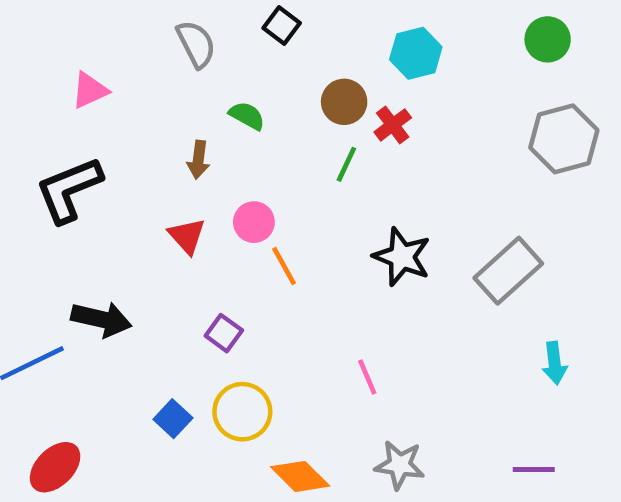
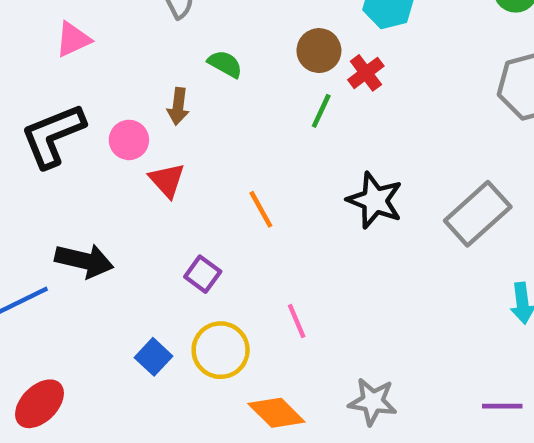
pink circle: (254, 222) -> (129, 140), moved
pink line: (367, 377) -> (297, 321), moved

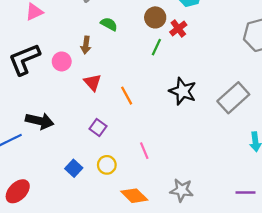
red triangle: (167, 180) -> (92, 82), moved
yellow circle: (221, 350) -> (107, 165), size x0.7

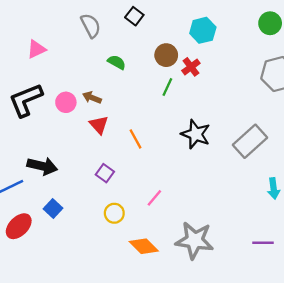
brown arrow: (86, 45) -> (92, 98), moved, turned 105
pink line: (144, 151) -> (154, 198), turned 63
blue square: (74, 168) -> (53, 209), moved
gray star: (182, 190) -> (195, 240), size x1.5
red ellipse: (18, 191) -> (19, 226), moved

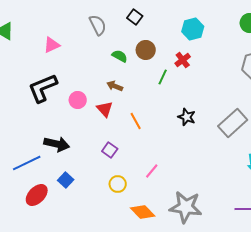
brown circle: (166, 55) -> (146, 50), moved
brown arrow: (92, 98) -> (115, 86), moved
pink circle: (66, 102) -> (78, 100), moved
black star: (196, 134) -> (187, 117), size x0.7

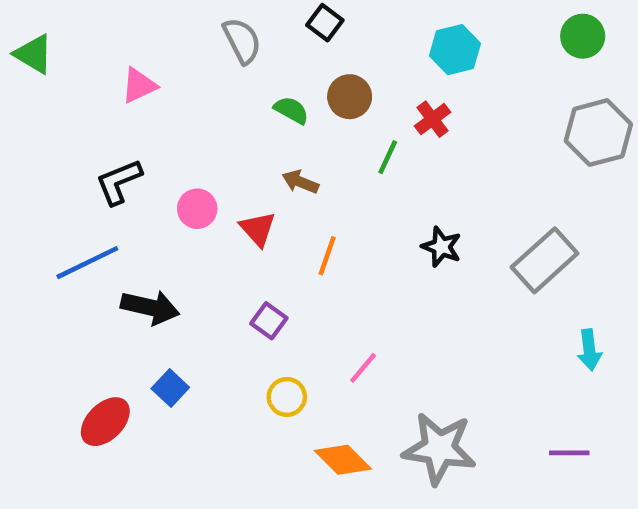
brown arrow: (115, 86) -> (300, 182), moved
black L-shape: (43, 88) -> (119, 182), size x0.7
orange line: (136, 121) -> (327, 256), turned 48
blue line: (27, 163) -> (87, 263), moved

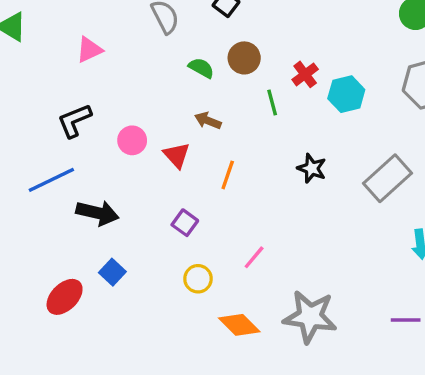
cyan hexagon: (455, 50) -> (346, 94), moved
green line: (388, 157) -> (272, 102), turned -40

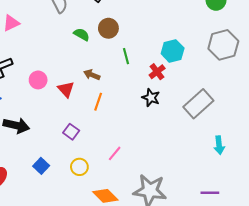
red cross: (305, 74) -> (157, 72), moved
brown arrow: (208, 121) -> (92, 75), moved
blue square: (112, 272) -> (41, 166), moved

